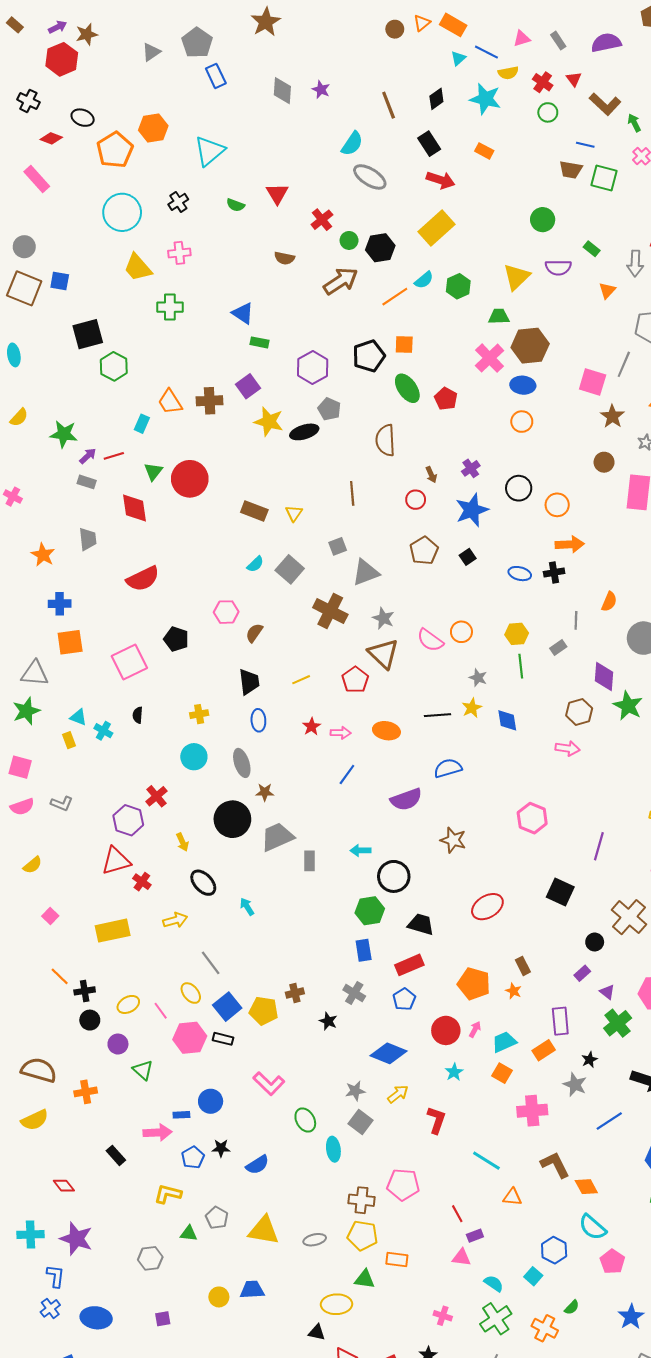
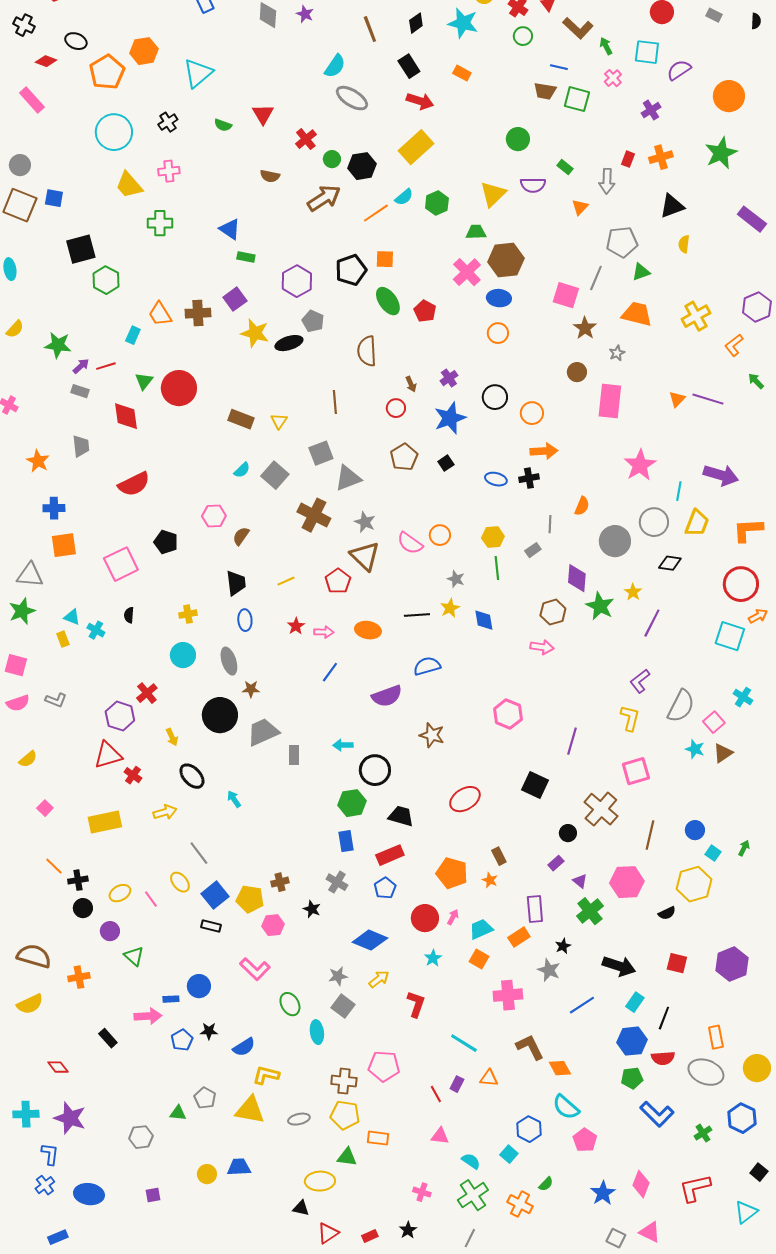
gray square: (338, 546) -> (321, 453), size x1.4
pink hexagon: (190, 1038) -> (273, 925), moved, size x0.7
yellow L-shape: (168, 1194) -> (266, 1075), moved
purple rectangle: (475, 1236) -> (457, 1084), moved, turned -42

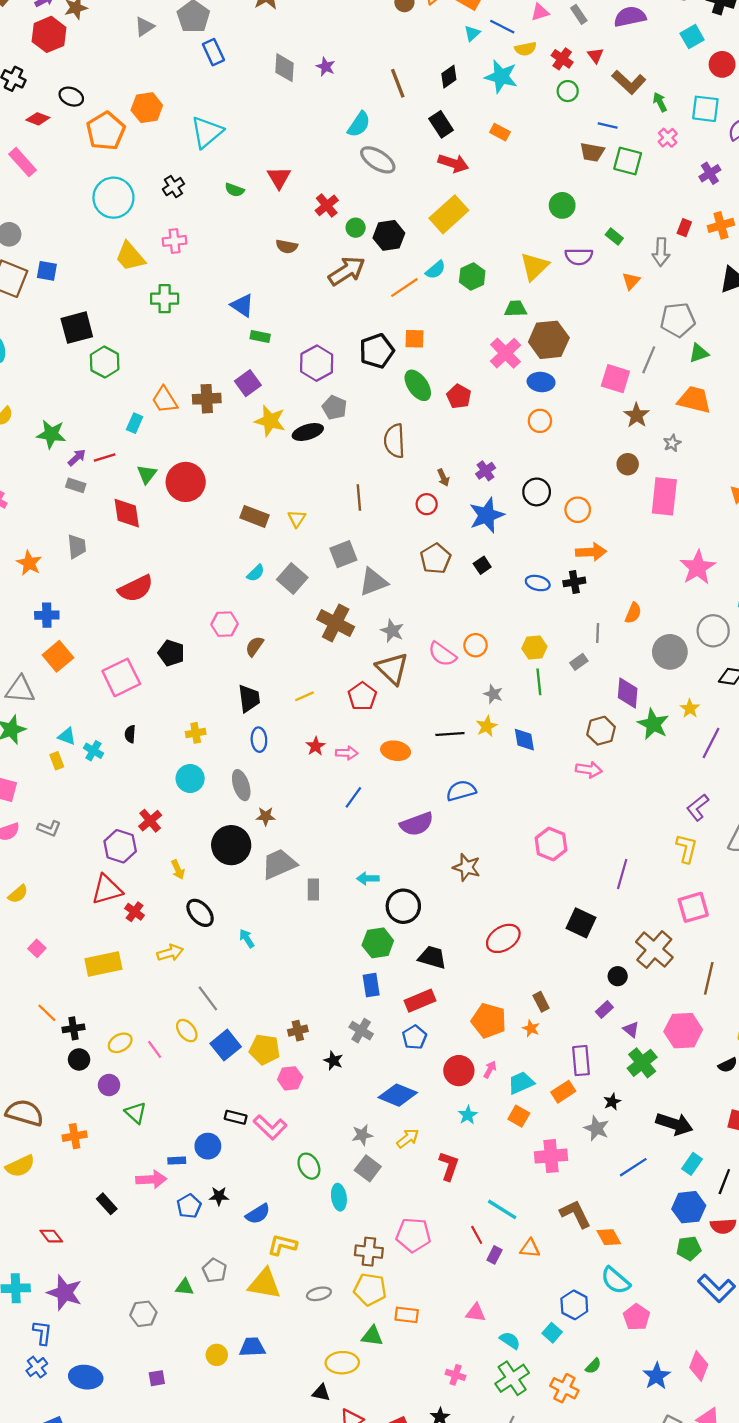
orange square: (64, 545) -> (58, 656), turned -32
black rectangle: (211, 926) -> (236, 1117), moved
red line: (436, 1094) -> (477, 1235), moved

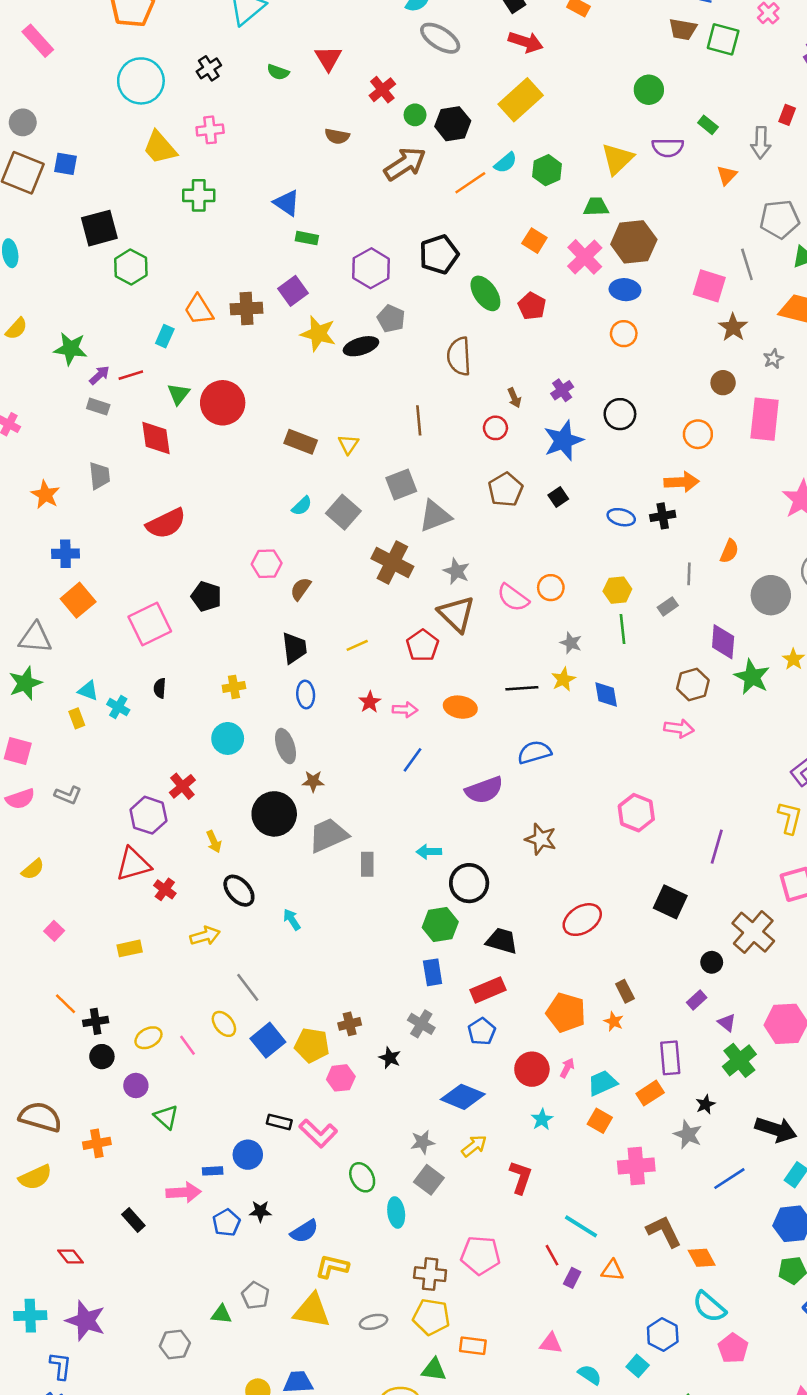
orange square: (414, 339) -> (534, 241), moved, turned 30
gray line: (649, 360) -> (747, 264), turned -40
orange circle: (578, 510) -> (698, 434), moved
yellow rectangle: (103, 964) -> (130, 948), size x0.6

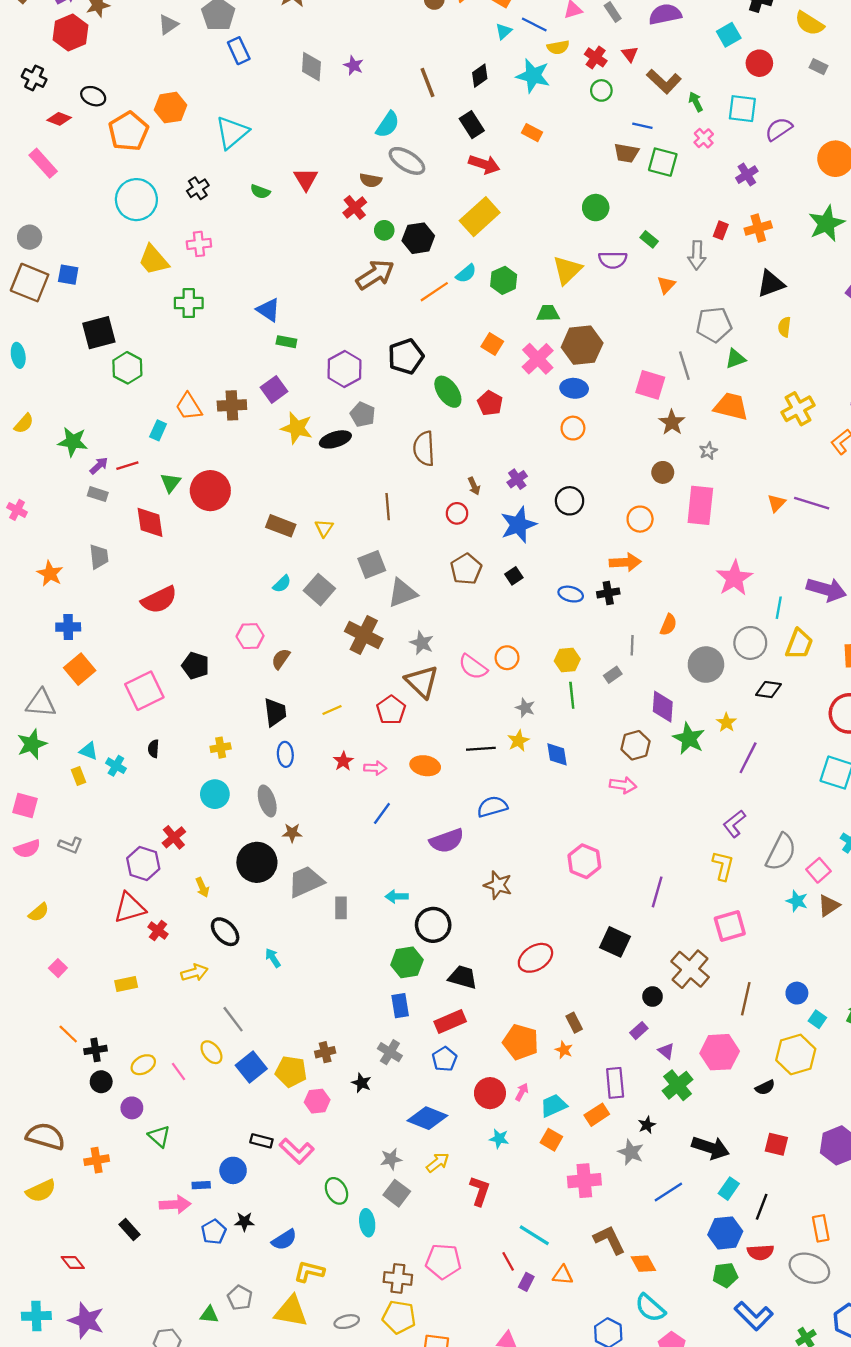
brown semicircle: (337, 136) -> (371, 180), moved
cyan star: (542, 1119) -> (499, 1139), turned -30

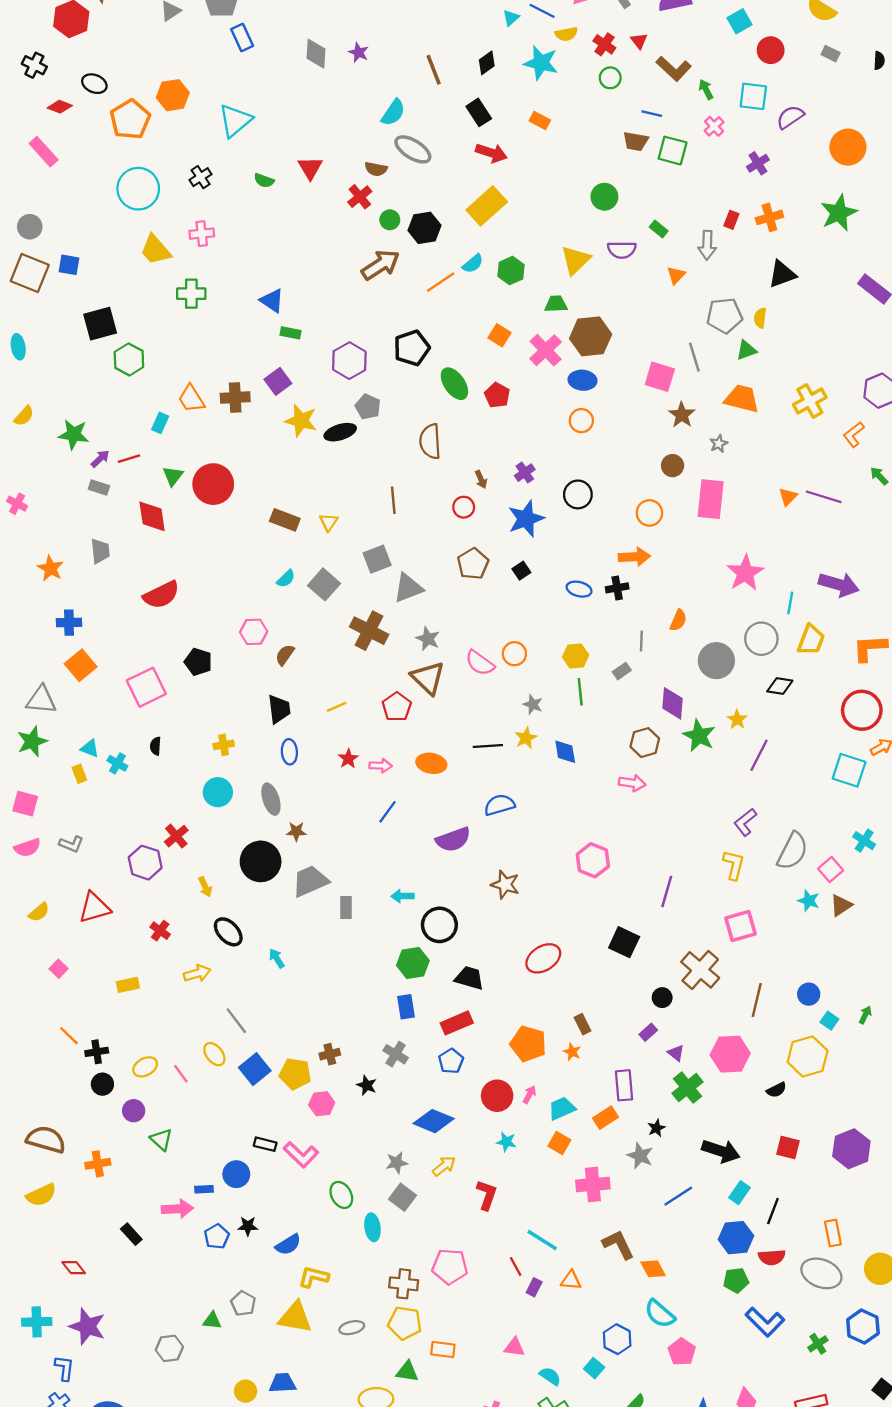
yellow semicircle: (784, 327) -> (760, 318), moved
red triangle: (130, 908) -> (94, 908), moved

